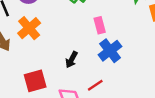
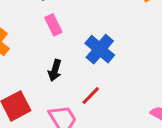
pink rectangle: (100, 25) -> (53, 25), moved

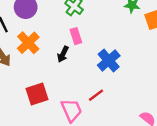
black arrow: (55, 70) -> (63, 54), moved

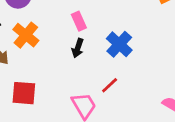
black arrow: (63, 54) -> (78, 48), moved
red square: (37, 94) -> (24, 93), moved, turned 30

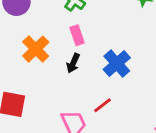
orange cross: (26, 35) -> (36, 49), moved

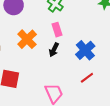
red line: (102, 105) -> (87, 78), moved

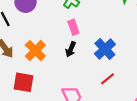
orange cross: (27, 39) -> (35, 51), moved

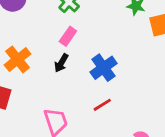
pink rectangle: (73, 27) -> (68, 36), turned 48

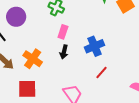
blue cross: (104, 68) -> (95, 46), turned 30

